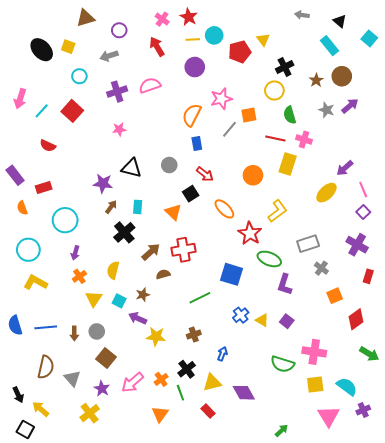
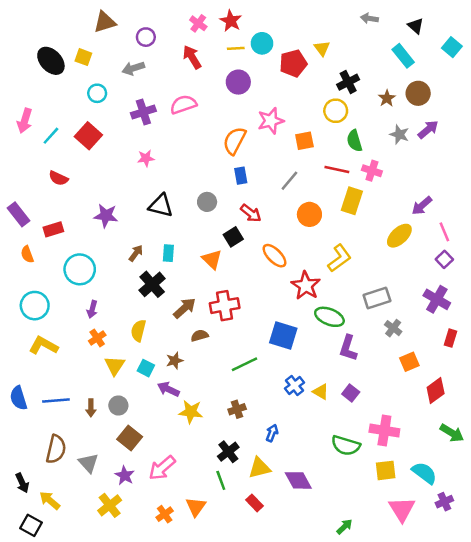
gray line: (229, 129) -> (289, 181), moved
purple star: (103, 183) -> (106, 216), moved
orange cross: (161, 379) -> (165, 514), moved

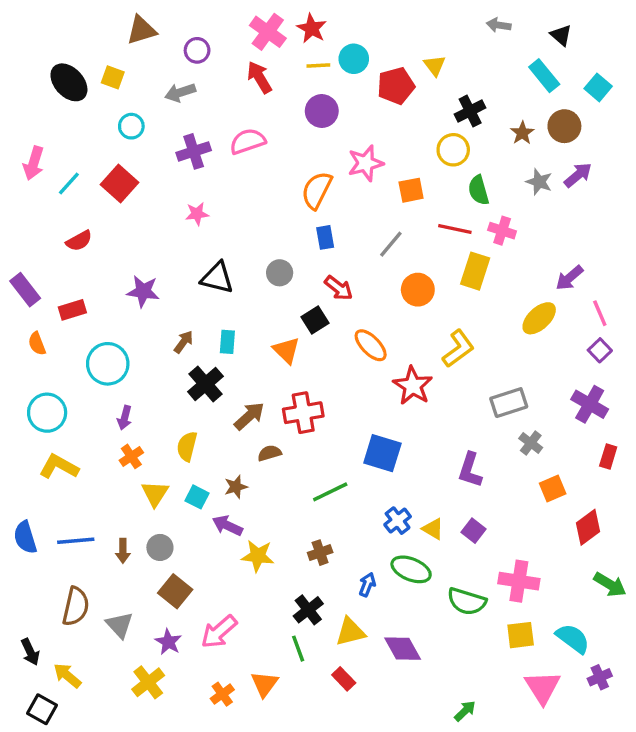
pink cross: (198, 23) -> (268, 32), size x1.5
cyan square: (452, 47) -> (598, 87), moved
red semicircle: (58, 178) -> (79, 241), turned -54
green ellipse: (329, 317) -> (411, 569), moved

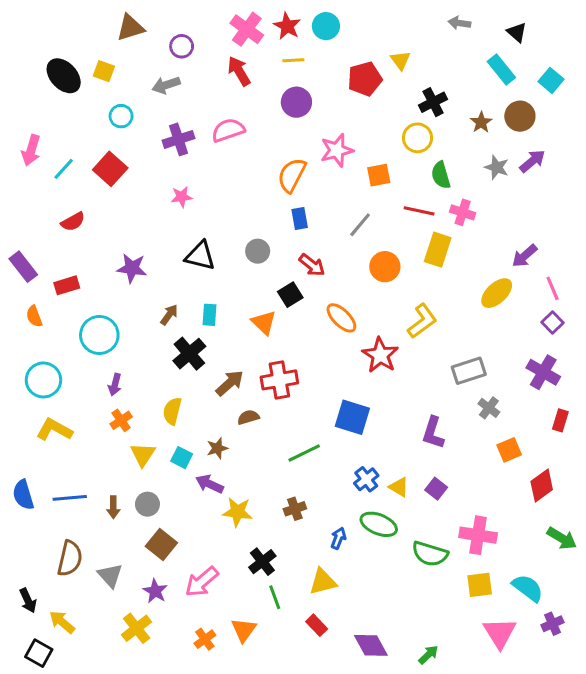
cyan circle: (354, 59) -> (326, 26), moved
black cross: (308, 610) -> (262, 562), moved
purple diamond: (403, 649) -> (371, 645), moved

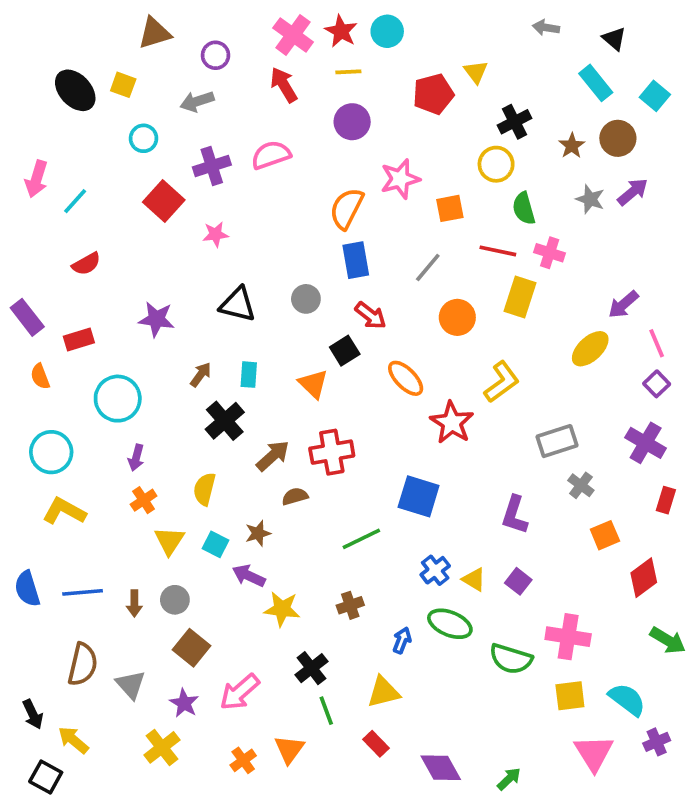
red square: (110, 169) -> (164, 201), moved
blue rectangle: (300, 219) -> (356, 260), size x1.4

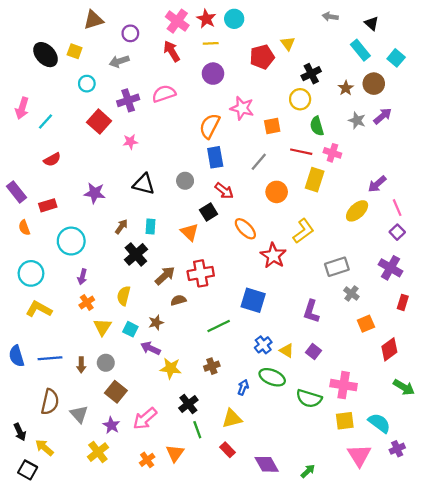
pink star: (400, 179) -> (242, 108), turned 30

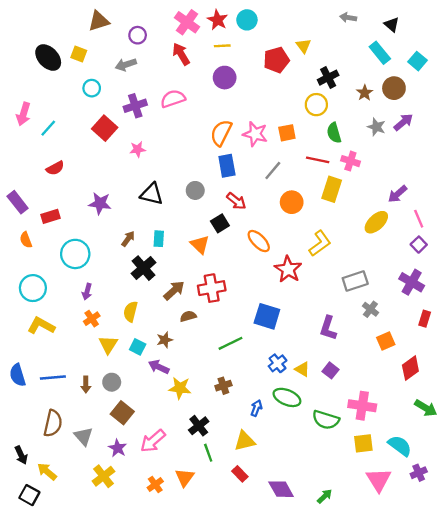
pink star: (242, 108) -> (255, 134), moved

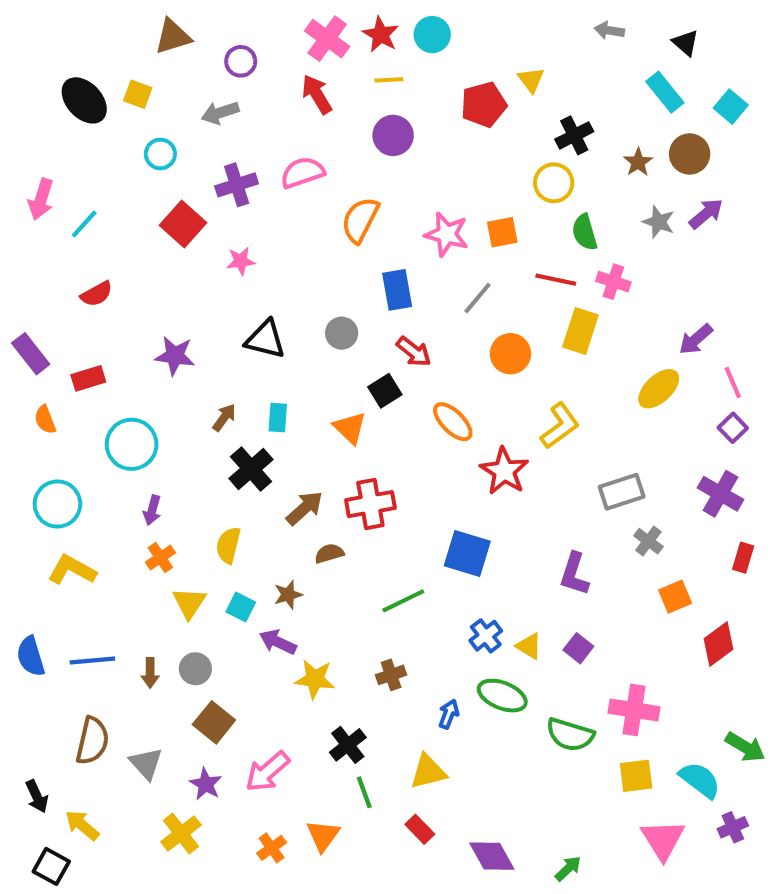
orange semicircle: (221, 133) -> (360, 220), moved
green arrow: (426, 408) -> (745, 747), moved

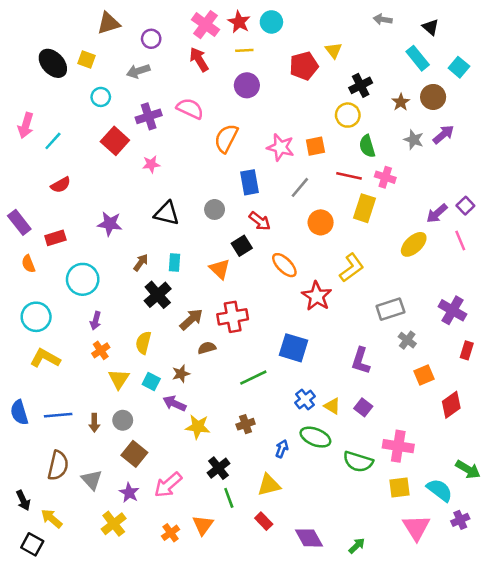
pink semicircle: (302, 173) -> (190, 109), turned 44
purple square: (733, 428) -> (465, 206), moved

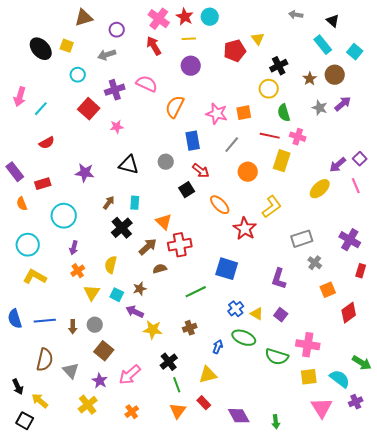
orange triangle: (220, 269) -> (164, 222), moved
orange triangle: (203, 525) -> (178, 411), moved
green arrow: (357, 546) -> (276, 422), turned 128

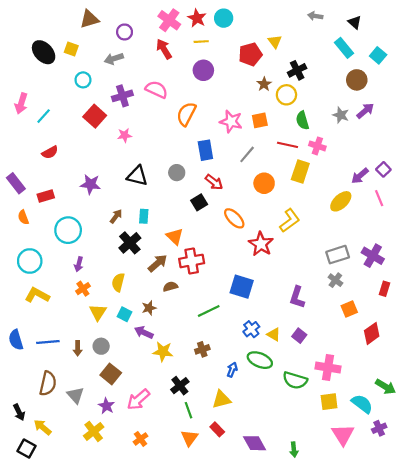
brown star: (310, 79) -> (264, 84), moved
gray rectangle: (302, 239) -> (338, 255), moved

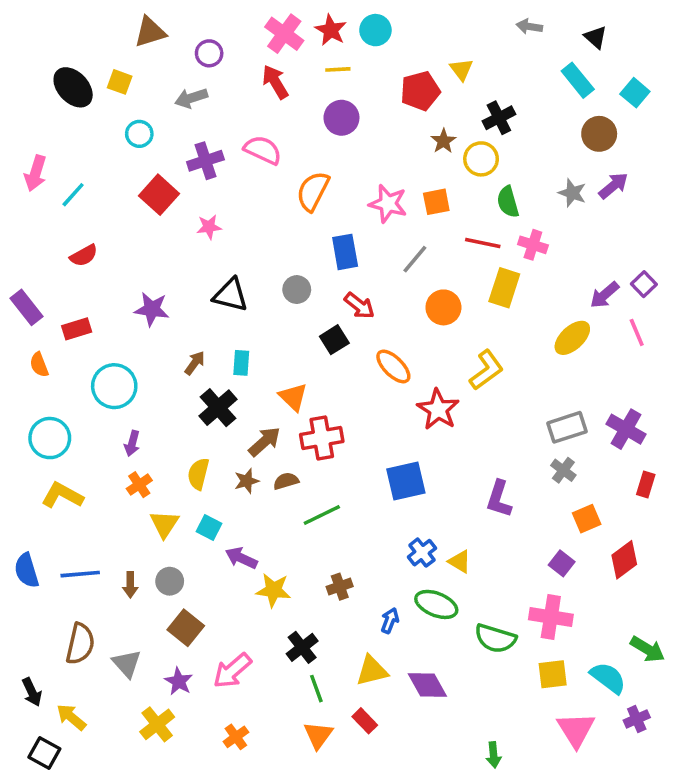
blue square: (242, 287) -> (406, 481), turned -30
brown star: (149, 308) -> (247, 481), moved
green line: (209, 311) -> (322, 515), moved
purple square: (299, 336) -> (562, 563), moved
purple diamond: (254, 443) -> (427, 685), moved

